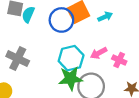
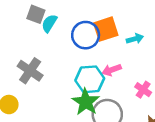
pink arrow: (99, 53) -> (112, 70), moved
green star: (71, 78) -> (86, 102), turned 30

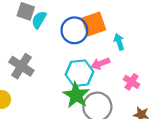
cyan arrow: (135, 39) -> (119, 42), moved, turned -91

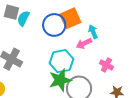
pink arrow: (100, 64) -> (84, 44), moved
green star: (76, 95) -> (60, 80), turned 30

